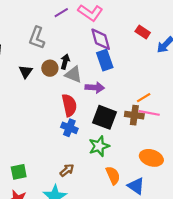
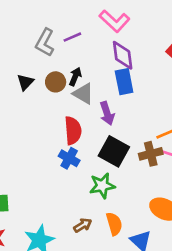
purple line: (61, 13) -> (72, 37), moved
purple arrow: (95, 87) -> (107, 113), turned 60
brown cross: (134, 115) -> (151, 154), turned -30
brown arrow: (67, 170) -> (83, 225), moved

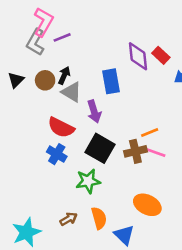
pink L-shape: (114, 21) -> (43, 22), moved, turned -104
purple diamond: (123, 55) -> (138, 56), moved
red semicircle: (73, 131) -> (61, 127), turned 120

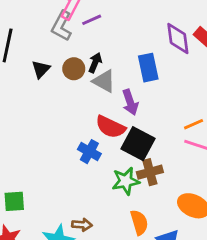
red semicircle: (61, 127) -> (110, 127), moved
brown cross: (135, 151) -> (150, 172), moved
brown arrow: (69, 219) -> (82, 225), moved, turned 36

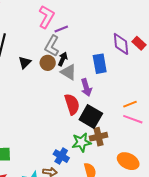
gray L-shape: (62, 26) -> (52, 46), moved
red semicircle: (110, 127) -> (72, 104), turned -135
blue cross: (89, 152) -> (61, 156), moved

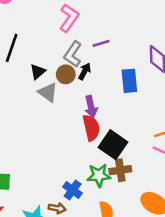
purple line: (61, 29) -> (101, 43), moved
gray triangle: (69, 72) -> (48, 92), moved
purple arrow: (86, 87) -> (91, 107), moved

